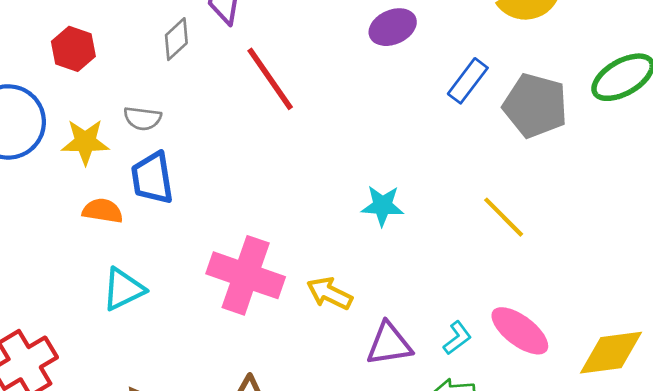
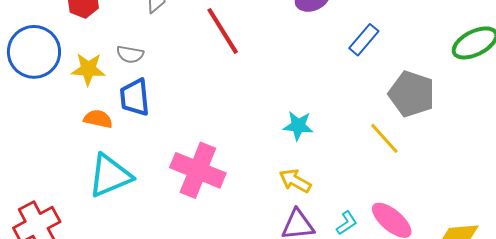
gray pentagon: (535, 106) -> (412, 94), moved
cyan triangle: (123, 289) -> (110, 176), size x1.4
yellow arrow: (330, 293) -> (295, 181), moved

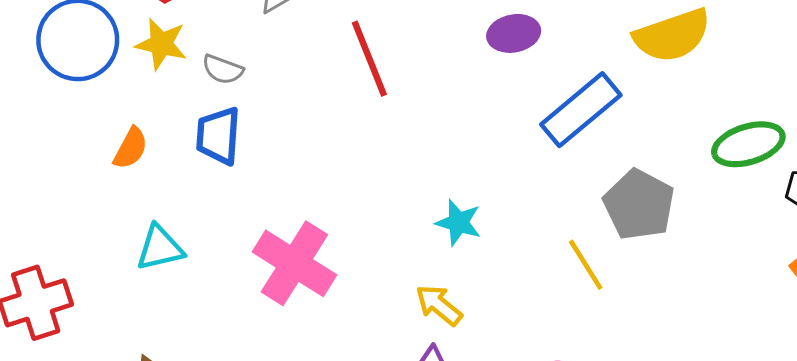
blue rectangle: (364, 40) -> (581, 110), size x1.6
yellow star: (88, 69) -> (161, 44), moved
orange semicircle: (98, 119) -> (131, 148), moved, turned 96
cyan triangle: (110, 176) -> (160, 248), size x0.7

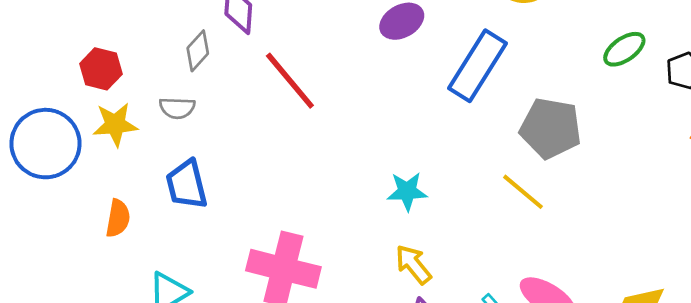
gray semicircle: (223, 69) -> (177, 108), moved
green ellipse: (748, 144) -> (624, 49), size x0.7
yellow arrow: (439, 305) -> (413, 264), turned 30

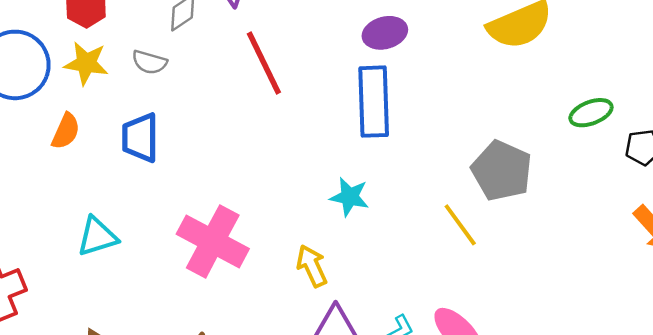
blue rectangle: (477, 66) -> (374, 102), moved, turned -48
orange semicircle: (118, 218) -> (66, 131), moved
yellow arrow: (413, 264) -> (312, 266), moved

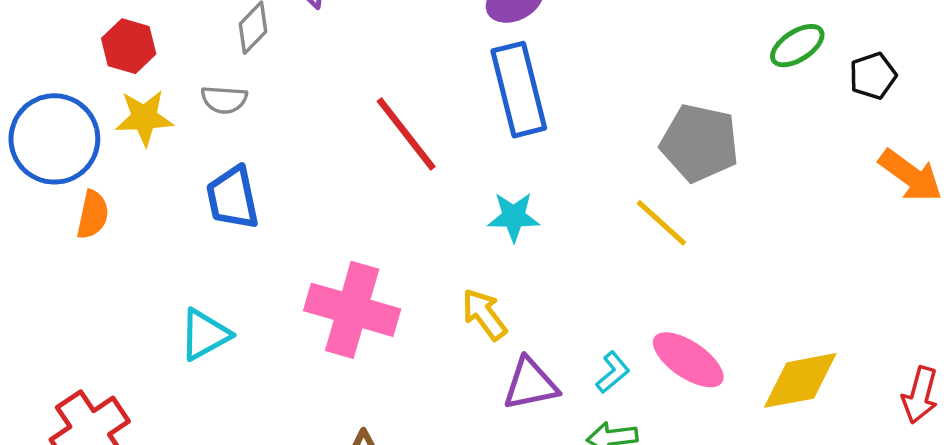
red line: (264, 63) -> (406, 134), moved
orange semicircle: (66, 131) -> (93, 215), moved

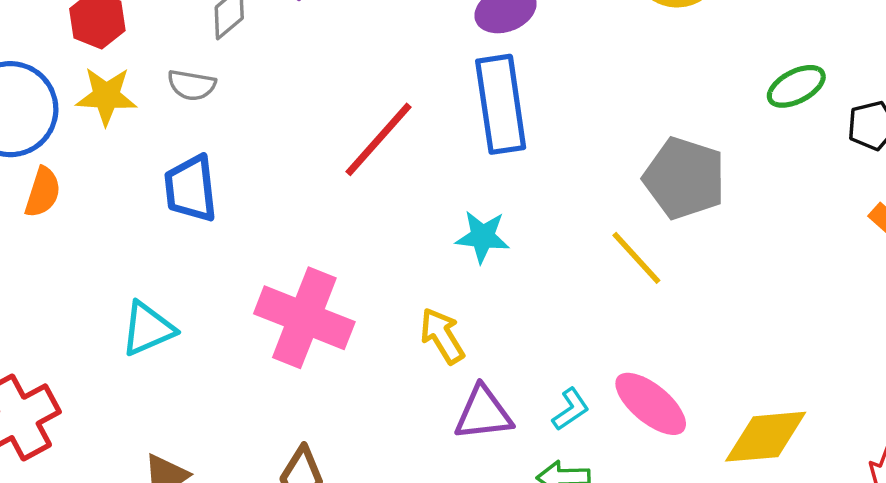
red line: (406, 134) -> (378, 139), turned 74

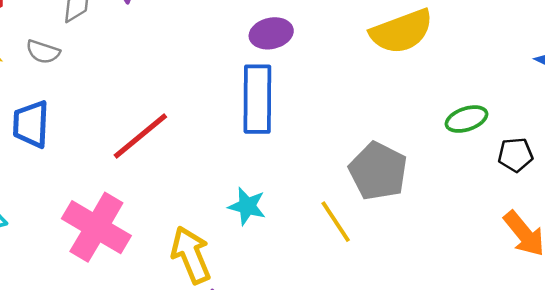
red line: (378, 139) -> (140, 136), moved
cyan star: (483, 237) -> (247, 206), moved
yellow arrow: (442, 336) -> (191, 255), size x1.4

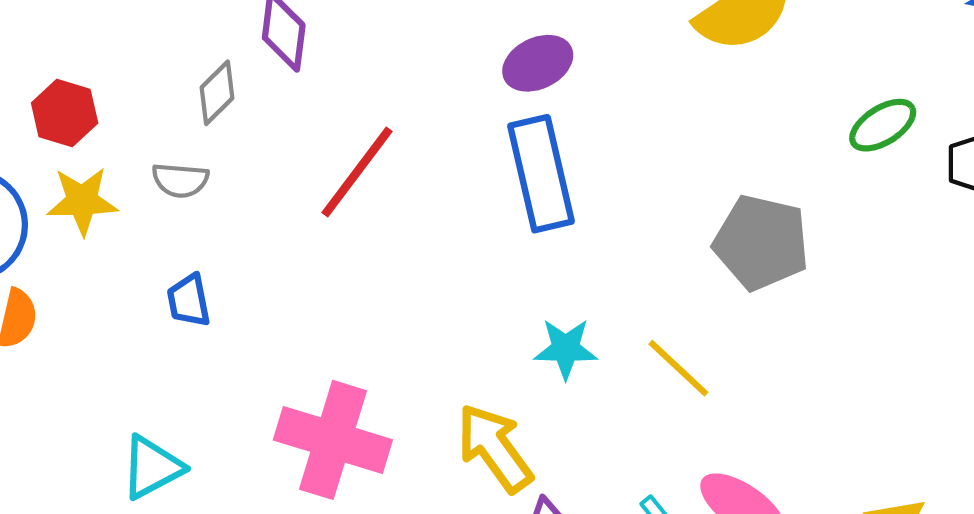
blue trapezoid: (31, 124) -> (189, 300), size x0.7
red line: (140, 136) -> (357, 172), moved
yellow line: (336, 222) -> (678, 368), moved

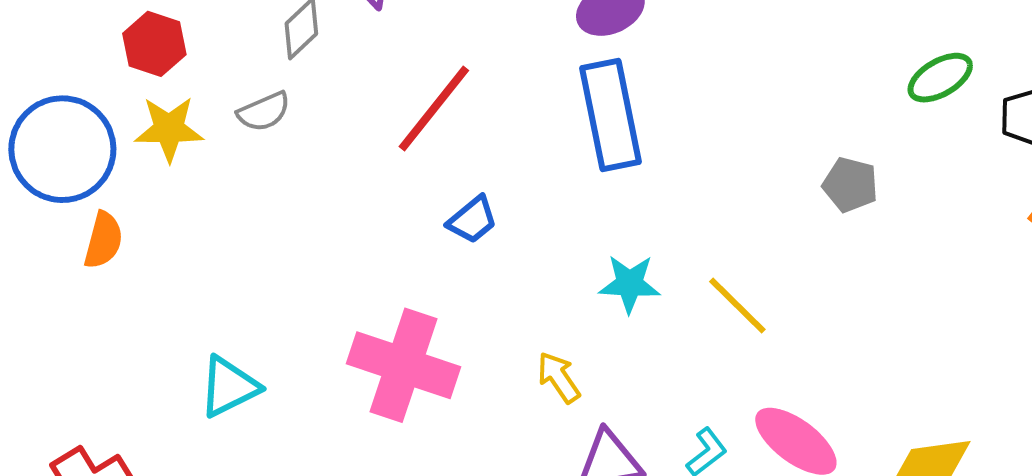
gray semicircle: (180, 180) -> (264, 112), turned -30
gray pentagon: (761, 242) -> (850, 185), moved, size x0.6
blue trapezoid: (189, 300) -> (472, 220), moved, turned -120
yellow arrow: (495, 448) -> (559, 377), size x0.6

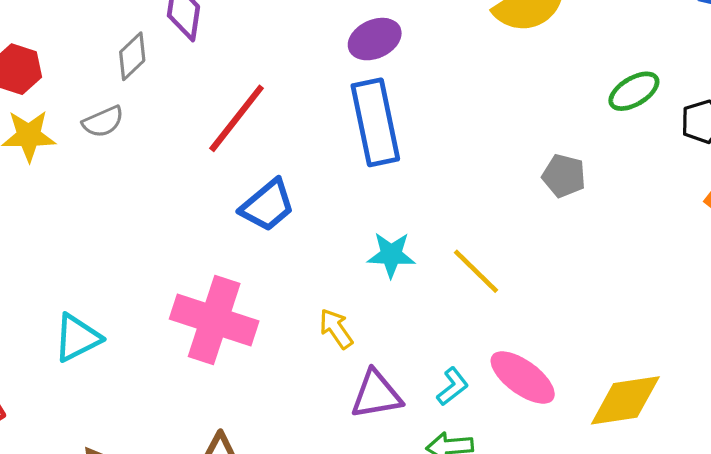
blue trapezoid: (472, 220) -> (267, 205), size x1.4

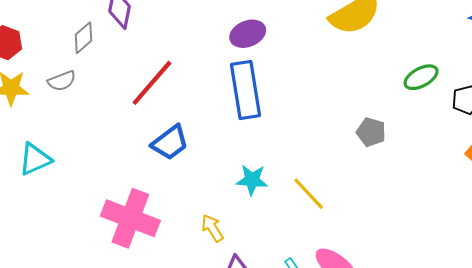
cyan triangle: (77, 338) -> (35, 159), moved

